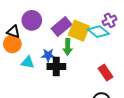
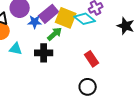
green arrow: (68, 47) -> (55, 34), turned -133
blue star: (48, 55) -> (35, 22), moved

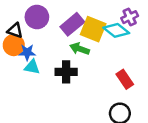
blue star: (35, 22) -> (27, 52), moved
green arrow: (55, 34) -> (80, 49), turned -119

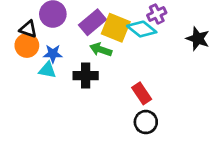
blue star: (27, 52) -> (53, 54), moved
red rectangle: (125, 79) -> (142, 93), moved

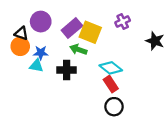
cyan diamond: (142, 29) -> (111, 68), moved

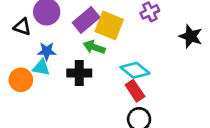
orange circle: (20, 46) -> (21, 80), moved

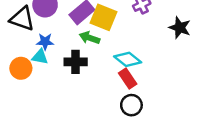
black triangle: (22, 27) -> (22, 19), size x1.5

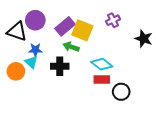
cyan triangle: (40, 57) -> (31, 62), turned 32
red rectangle: (128, 78) -> (102, 79), turned -56
black circle: (131, 105) -> (121, 92), moved

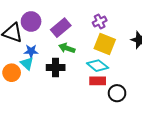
purple cross: (113, 20) -> (100, 21), moved
yellow square: (82, 30) -> (105, 44), moved

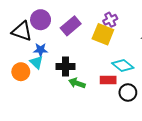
yellow square: (105, 44) -> (103, 34), moved
green arrow: (67, 48) -> (77, 83), moved
cyan diamond: (98, 66) -> (123, 65), moved

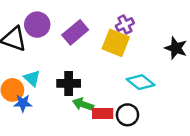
blue star: (41, 50) -> (23, 103), moved
red rectangle: (108, 80) -> (103, 114), moved
black circle: (128, 92) -> (127, 115), moved

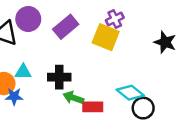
cyan triangle: (32, 78) -> (23, 72), turned -42
cyan diamond: (141, 82) -> (130, 93), moved
black circle: (127, 115) -> (143, 108), moved

